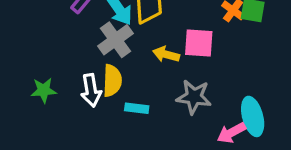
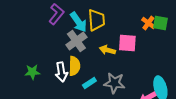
gray star: (194, 97) -> (114, 83), moved
cyan rectangle: (137, 108) -> (89, 83), turned -40

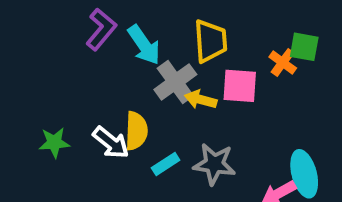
yellow trapezoid: (96, 20) -> (210, 41), moved
orange cross: (148, 23) -> (283, 62), moved
gray cross: (76, 41) -> (175, 82), moved
white arrow: (61, 72) -> (111, 143), turned -42

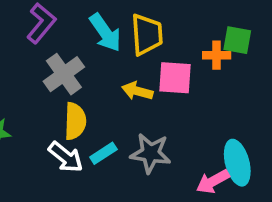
cyan arrow: (144, 45) -> (105, 33), moved
orange cross: (283, 62) -> (217, 55), turned -36
gray cross: (175, 82) -> (64, 74), moved
white arrow: (111, 143) -> (66, 157), moved

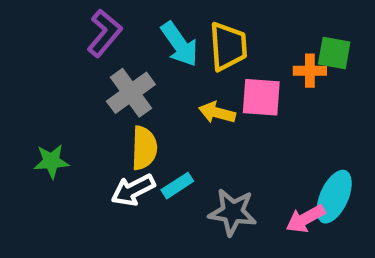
gray star: (151, 153) -> (233, 212), moved
white arrow: (66, 157) -> (133, 190), turned 114
cyan ellipse: (237, 163) -> (334, 197), turned 39

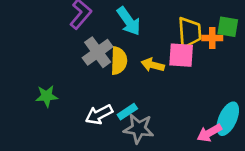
yellow trapezoid: (228, 46) -> (190, 32), moved
yellow semicircle: (144, 148) -> (119, 61), moved
gray star: (233, 212) -> (139, 129), moved

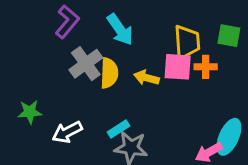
orange cross: (212, 38) -> (206, 67), moved
white arrow: (99, 114) -> (67, 132), moved

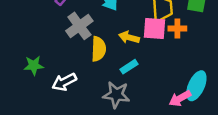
yellow semicircle: (109, 73) -> (99, 49), moved
cyan rectangle: (118, 129) -> (129, 67), moved

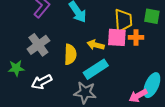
gray cross: (79, 26) -> (38, 45), moved
cyan rectangle: (129, 67) -> (96, 69), size x1.6

